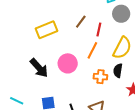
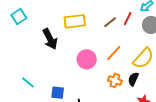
red line: (99, 29) -> (128, 19), moved
black arrow: (39, 68) -> (50, 39), moved

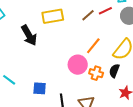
red line: (128, 19) -> (105, 11), turned 40
pink circle: (87, 59) -> (78, 65), moved

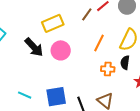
pink circle: (78, 65) -> (61, 50), moved
blue square: (40, 88) -> (56, 97), size x1.5

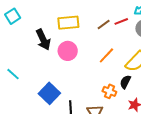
orange cross: (108, 69) -> (109, 91), moved
cyan line: (25, 95) -> (13, 74), moved
blue square: (56, 97) -> (49, 93), turned 35

